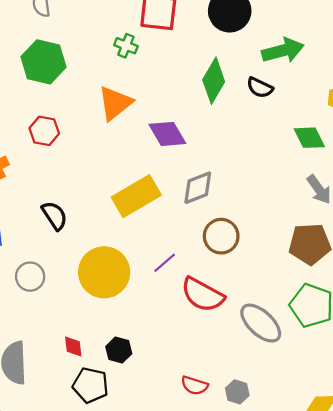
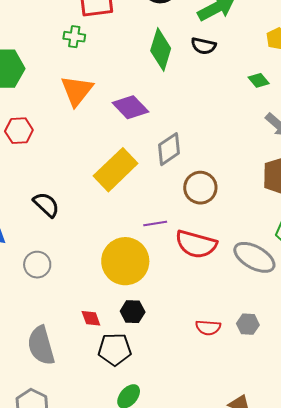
green diamond: (309, 138) -> (259, 80), size x0.7
purple line: (165, 263) -> (155, 224), turned 45
yellow circle: (104, 272) -> (125, 261), moved

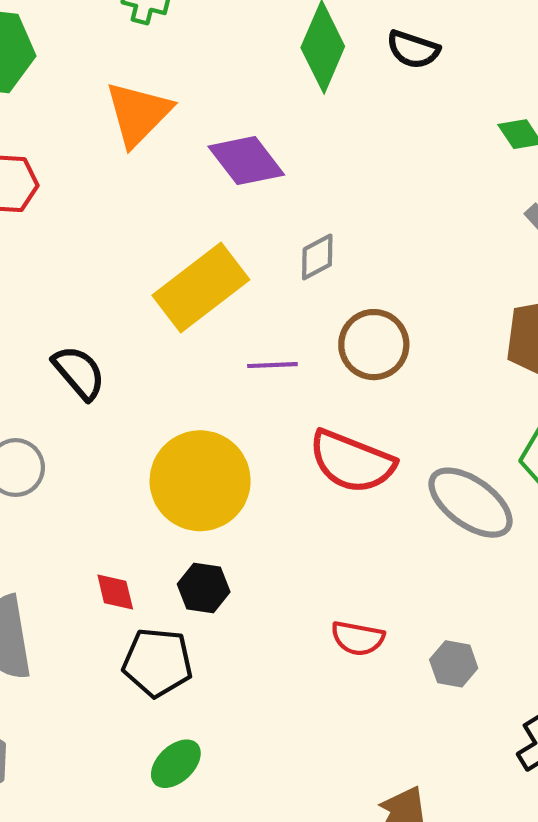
gray diamond: (169, 149) -> (317, 257), size x0.7
black semicircle: (46, 205) -> (79, 373), moved
purple line: (155, 224) -> (272, 365), moved
gray hexagon: (248, 324) -> (454, 664), moved

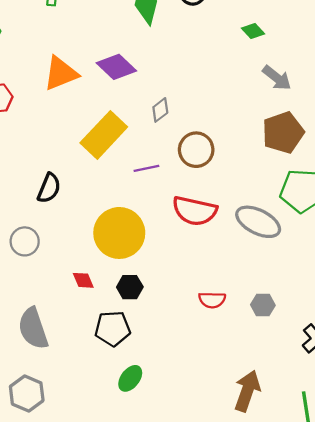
orange triangle: (138, 114) -> (61, 73), moved, turned 33
black semicircle: (79, 373) -> (49, 188), turned 72
red diamond: (115, 592) -> (83, 280), moved

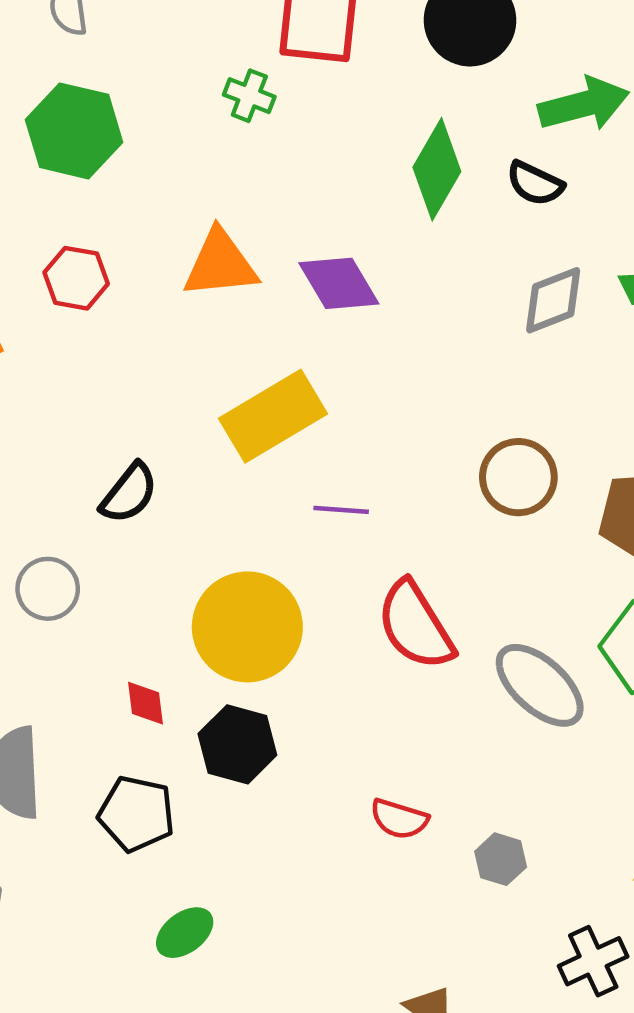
gray diamond: (160, 110) -> (553, 300), moved, size x1.4
brown circle: (196, 150) -> (518, 477), moved
red semicircle: (195, 211) -> (415, 625), turned 30
black hexagon: (130, 287) -> (237, 744), size x1.4
black pentagon: (113, 329) -> (136, 814), moved

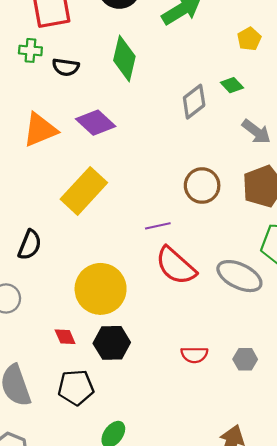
black semicircle: (535, 183) -> (66, 67), moved
purple line: (341, 510) -> (158, 226), moved

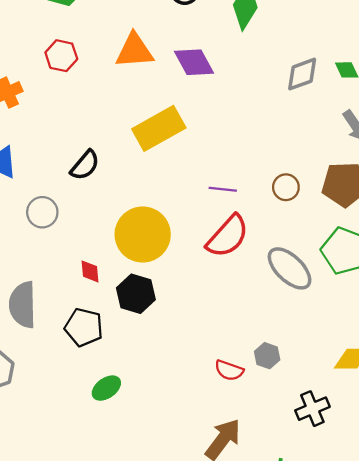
brown circle: (202, 186) -> (286, 187), moved, size x0.7
red semicircle: (176, 266) -> (228, 236), turned -108
red semicircle: (194, 355) -> (229, 370), moved

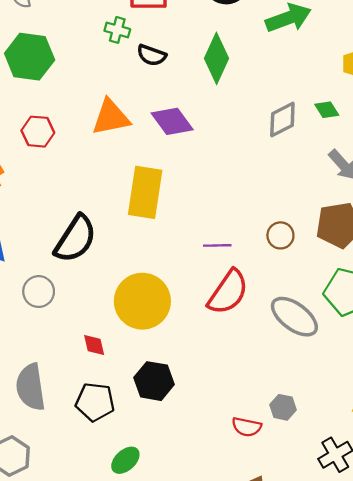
yellow rectangle: (159, 128) -> (145, 192), turned -45
black semicircle: (85, 165) -> (75, 239), size x1.5
black hexagon: (136, 294) -> (154, 381), moved

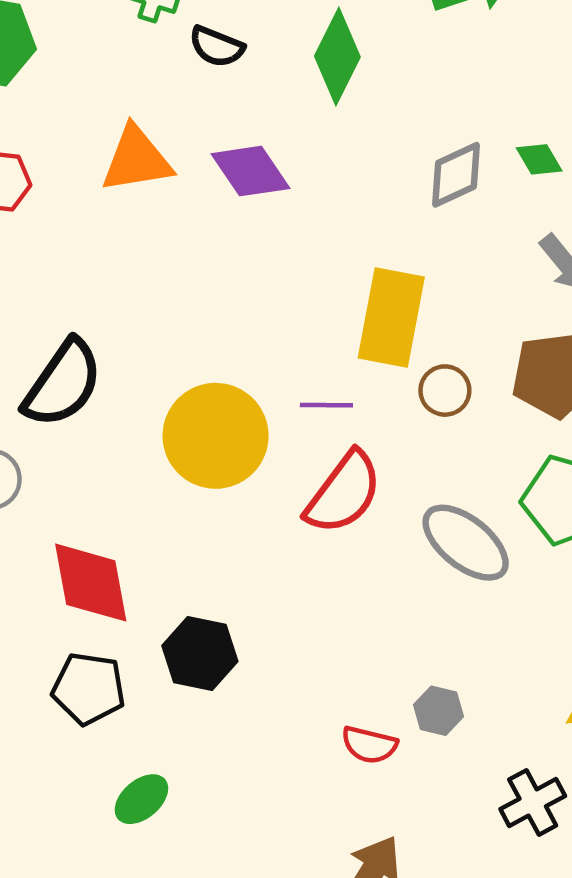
yellow rectangle: (145, 192) -> (391, 318), moved
yellow circle: (142, 301) -> (216, 436), moved
red diamond: (94, 345) -> (91, 583), size x2.0

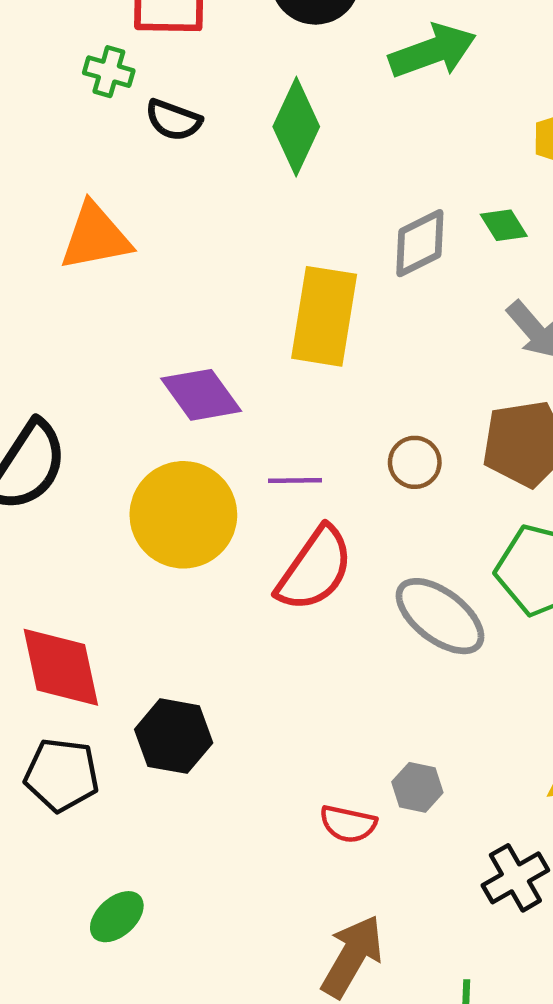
purple diamond: (251, 171) -> (201, 395), moved
yellow rectangle: (391, 318) -> (324, 316), moved
green ellipse: (141, 799) -> (117, 917), moved

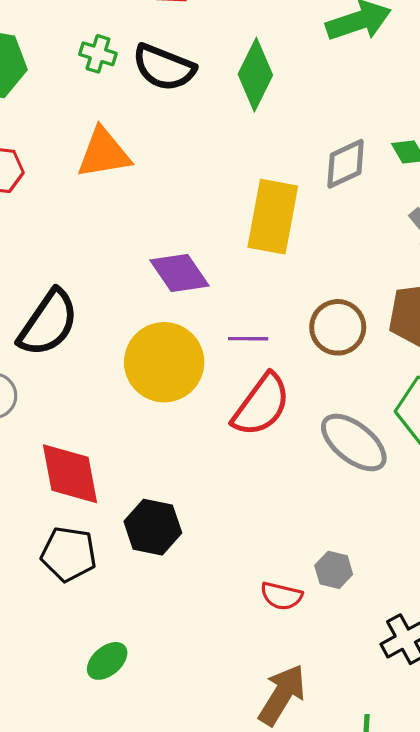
green cross: (109, 72) -> (98, 54), moved
black semicircle: (173, 120) -> (164, 67), size x1.5
brown circle: (415, 462) -> (338, 327), size x1.4

